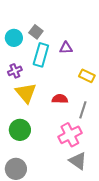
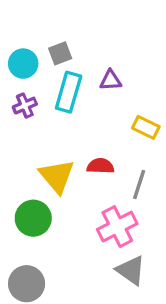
gray square: (36, 32) -> (60, 53), turned 32
purple cross: (15, 71) -> (25, 106), moved
yellow triangle: (26, 93) -> (57, 176), moved

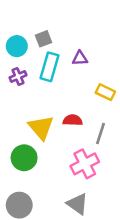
gray triangle: (131, 270) -> (77, 204), moved

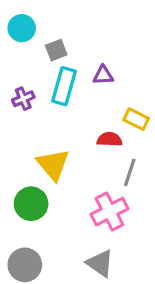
cyan circle: (17, 46) -> (22, 28), moved
red semicircle: (73, 120) -> (109, 139), moved

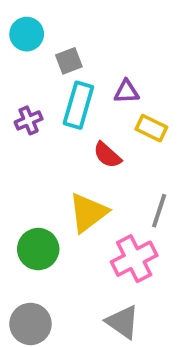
yellow rectangle: (136, 119) -> (151, 128), moved
red semicircle: (109, 139) -> (107, 155), moved, turned -140
yellow triangle: (53, 165) -> (88, 213), moved, turned 33

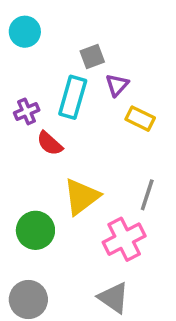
gray square: (69, 61) -> (92, 57), moved
purple triangle: (126, 92) -> (117, 85), turned -45
red semicircle: (107, 155) -> (50, 143), moved

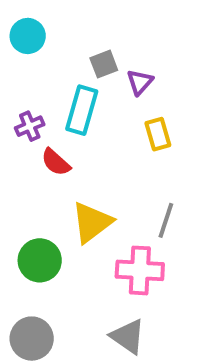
purple triangle: (117, 85) -> (140, 82), moved
yellow rectangle: (140, 119) -> (158, 134), turned 48
pink cross: (124, 239) -> (140, 270), turned 30

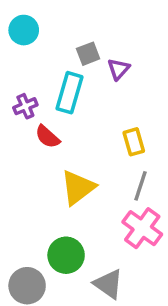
yellow rectangle: (158, 134) -> (134, 142), moved
green circle: (40, 260) -> (66, 255), moved
pink cross: (140, 270) -> (142, 228), moved, turned 33

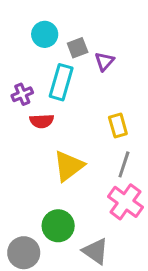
cyan circle: (24, 30) -> (45, 34), moved
red semicircle: (47, 137) -> (42, 121), turned -45

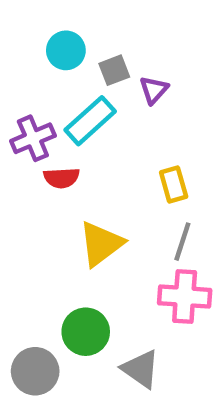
cyan rectangle: (61, 82) -> (90, 121), turned 32
purple cross: (22, 94) -> (33, 138), size x1.4
pink cross: (125, 202) -> (185, 297), turned -32

